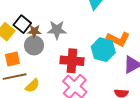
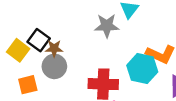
gray star: (57, 30) -> (107, 26), moved

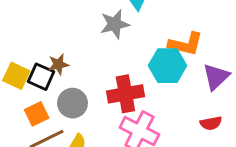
black square: (39, 40) -> (41, 77), moved
gray circle: (54, 66) -> (73, 103), moved

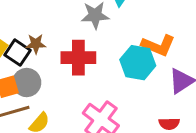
red cross: (125, 94) -> (78, 58), moved
gray circle: (73, 103) -> (27, 83), moved

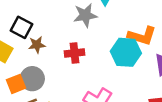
black square: (18, 53) -> (22, 27), moved
red cross: (78, 58) -> (75, 53), size x0.7

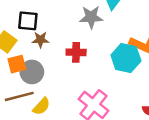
black square: (22, 27) -> (28, 21), turned -30
orange square: (16, 84) -> (17, 64), moved

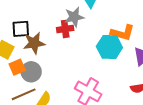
brown star: (40, 40) -> (34, 43), size x1.5
red cross: (76, 52) -> (65, 29), moved

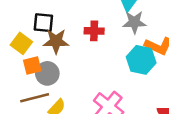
gray star: (74, 17) -> (134, 22), moved

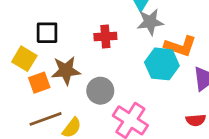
brown star: (56, 41) -> (66, 71), moved
gray circle: (47, 73) -> (100, 91), moved

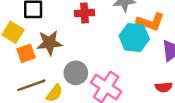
gray circle: (100, 91) -> (76, 73), moved

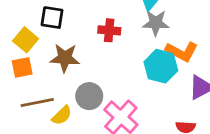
orange square: (26, 53) -> (22, 67), moved

